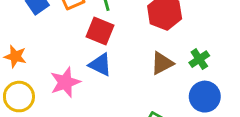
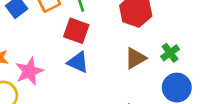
pink star: (65, 82) -> (29, 71), moved

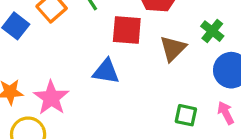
red square: (76, 31) -> (127, 30), moved

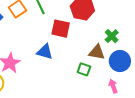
brown triangle: (173, 48) -> (97, 52), moved, turned 48
green square: (186, 115) -> (84, 69), moved

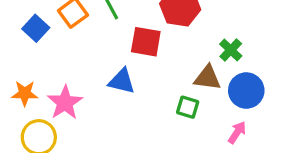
pink arrow: (113, 86) -> (237, 132), turned 56

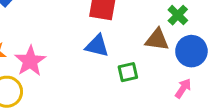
blue triangle: (122, 81) -> (97, 46), moved
green square: (188, 107) -> (128, 72), moved, turned -30

